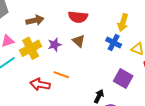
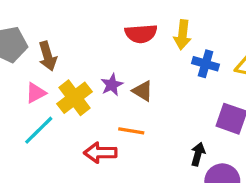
brown arrow: (35, 20) -> (48, 56), moved, turned 96
yellow arrow: (123, 23) -> (182, 35), moved
brown triangle: (79, 41) -> (143, 91), moved

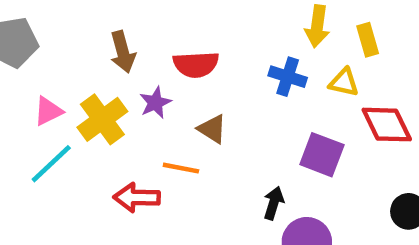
red semicircle: (141, 34) -> (196, 64), moved
yellow arrow: (182, 35) -> (317, 26), moved
brown arrow: (48, 56) -> (123, 52), moved
brown triangle: (143, 91) -> (212, 129), moved

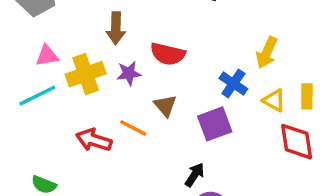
yellow rectangle: (368, 40) -> (307, 96), moved
purple square: (322, 155) -> (215, 124), moved, turned 32

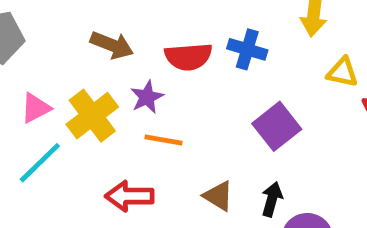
brown arrow: (116, 28) -> (112, 45), turned -52
blue cross: (233, 84) -> (247, 49), moved
brown triangle: (165, 106) -> (218, 196), moved
orange line: (133, 128) -> (164, 140), moved

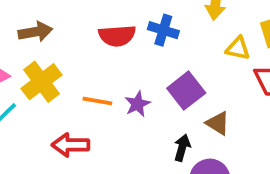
brown arrow: (112, 45) -> (35, 32), moved, turned -32
purple star: (147, 97) -> (137, 104), moved
brown triangle: (218, 196) -> (218, 123), moved

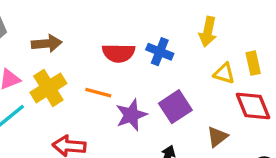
orange line: (97, 101) -> (98, 93), moved
purple star: (137, 104) -> (131, 115), size x1.4
brown triangle: (218, 123) -> (217, 137), moved, turned 45

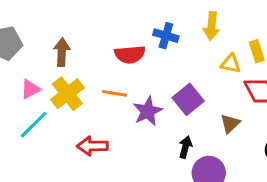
brown arrow: (47, 43) -> (62, 52), turned -76
blue cross: (160, 52) -> (166, 36), moved

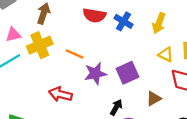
red semicircle: (130, 54) -> (94, 15), moved
red arrow: (92, 146) -> (60, 94), moved

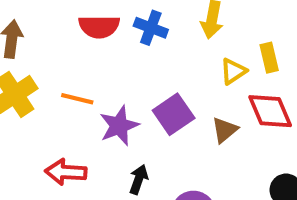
yellow triangle: (166, 55) -> (233, 71), turned -49
brown triangle: (154, 99) -> (225, 130), moved
black arrow: (116, 107) -> (139, 179), moved

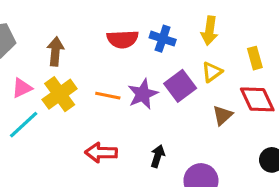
yellow triangle: (233, 71) -> (212, 72), moved
purple square: (174, 114) -> (180, 86), moved
purple star: (119, 126) -> (143, 94), moved

